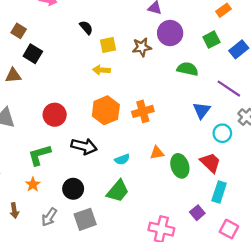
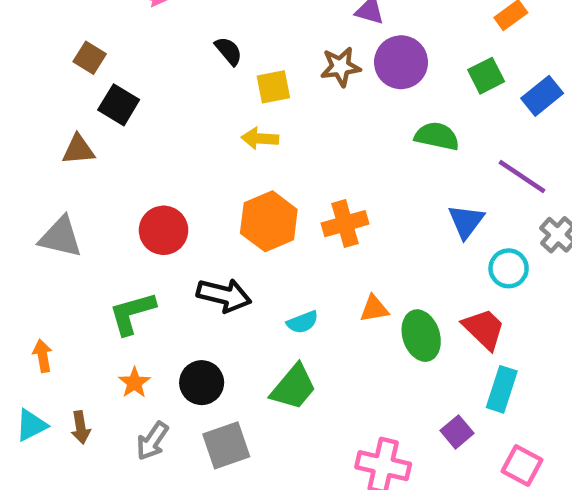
brown star: (142, 47) -> (341, 67), moved
orange star: (33, 184) -> (134, 383), moved

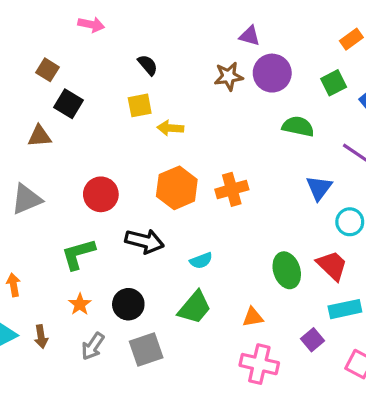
yellow square: (273, 87) -> (140, 105), moved
gray triangle: (60, 237) -> (26, 199), turned -36
orange triangle: (374, 309) -> (253, 317), moved
cyan rectangle: (502, 389) -> (345, 309), turned 60

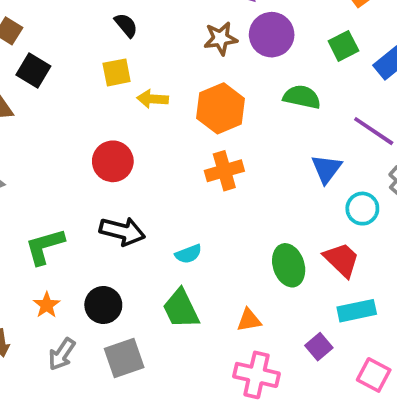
orange hexagon: (177, 188) -> (221, 108), moved
red circle: (101, 194) -> (113, 161), moved
green trapezoid: (195, 307) -> (181, 309), turned 114

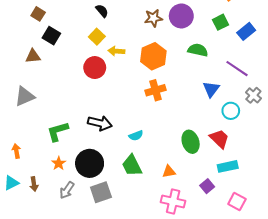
yellow square: (117, 72) -> (97, 37), turned -35
red circle: (113, 161) -> (95, 68), moved
black circle: (103, 305) -> (90, 163), size x1.4

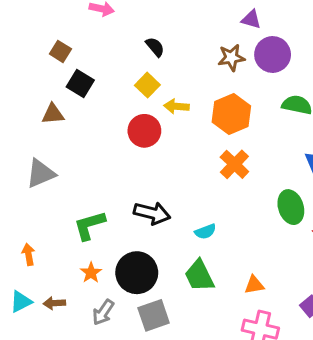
orange cross: (156, 90) -> (234, 164), turned -30
green ellipse: (191, 142) -> (291, 207), moved
brown arrow: (34, 184) -> (54, 303), turned 96

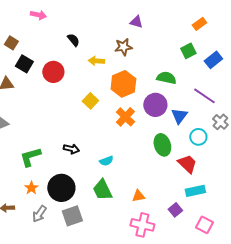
purple circle: (273, 54) -> (155, 105), moved
yellow square: (147, 85) -> (90, 101), moved
yellow arrow: (176, 106) -> (96, 61), moved
red circle: (144, 131) -> (53, 72), moved
black arrow: (152, 213) -> (71, 149), size x0.7

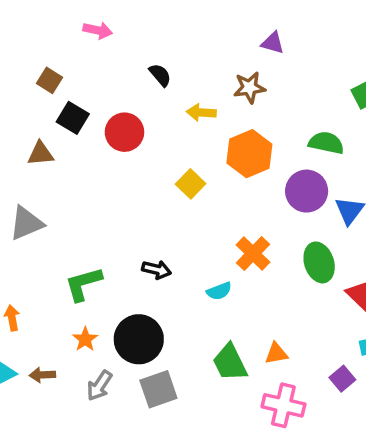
orange cross: (125, 117) -> (253, 254), moved
green trapezoid: (102, 190) -> (230, 362), moved

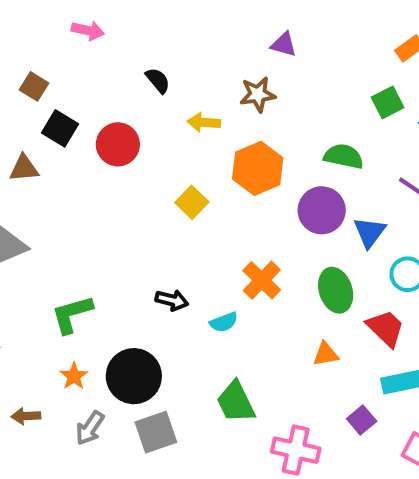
black arrow: (157, 270) -> (172, 300), moved
orange triangle: (276, 354) -> (326, 354), moved

